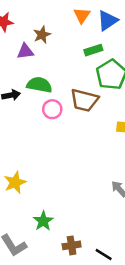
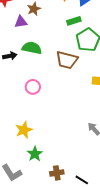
pink circle: (52, 109) -> (33, 87), moved
yellow star: (15, 182) -> (24, 130), moved

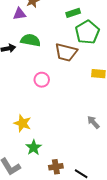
pink circle: (33, 87) -> (42, 80), moved
yellow star: (24, 130) -> (22, 123), turned -30

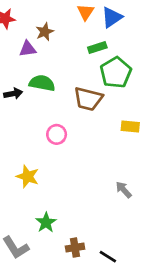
yellow star: (22, 123) -> (28, 176), moved

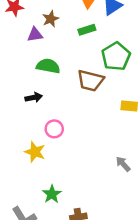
green rectangle: (97, 48) -> (87, 30), moved
black arrow: (13, 94) -> (34, 97), moved
pink circle: (57, 134) -> (54, 129), moved

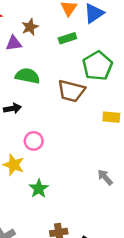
green star: (52, 194) -> (39, 189), moved

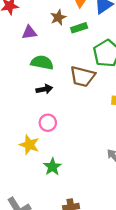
brown star: (30, 27) -> (58, 17), moved
black arrow: (12, 108) -> (44, 89), moved

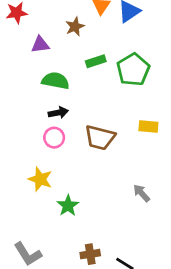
green rectangle: (79, 28) -> (96, 61), moved
brown trapezoid: (83, 76) -> (100, 138), moved
pink circle: (48, 123) -> (54, 138), moved

